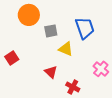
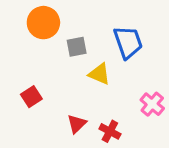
red square: (12, 58) -> (31, 97), moved
red triangle: (51, 72) -> (77, 124), moved, turned 32

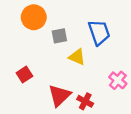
red triangle: (77, 124) -> (59, 95), size x1.5

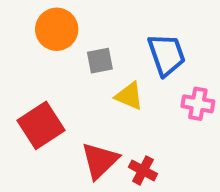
red square: (24, 74) -> (41, 125), size x1.6
pink cross: (118, 80) -> (198, 104), moved, turned -30

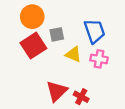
pink cross: (198, 104) -> (99, 59), moved
red square: (41, 125) -> (33, 46), moved

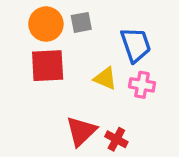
gray square: (57, 34) -> (81, 22), moved
red square: (33, 46) -> (48, 66), turned 30

